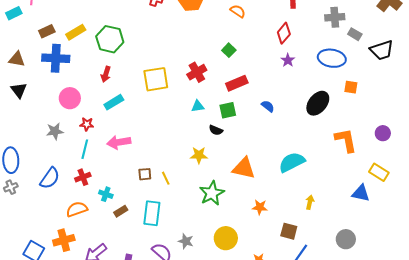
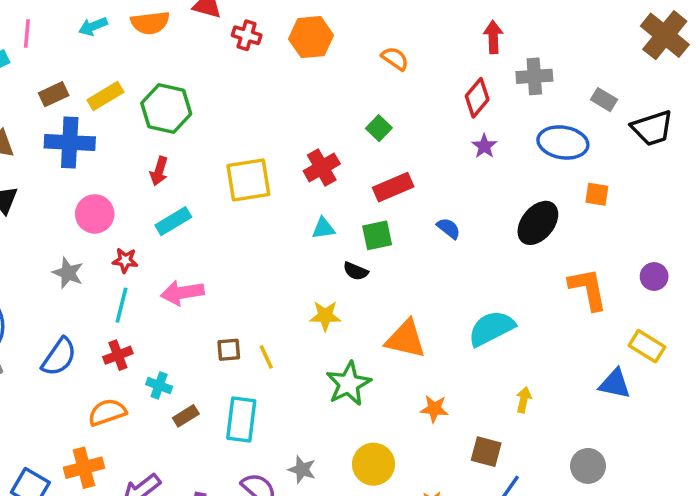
gray cross: (335, 17) -> (534, 76), moved
gray star: (55, 131) -> (68, 273), turned 30

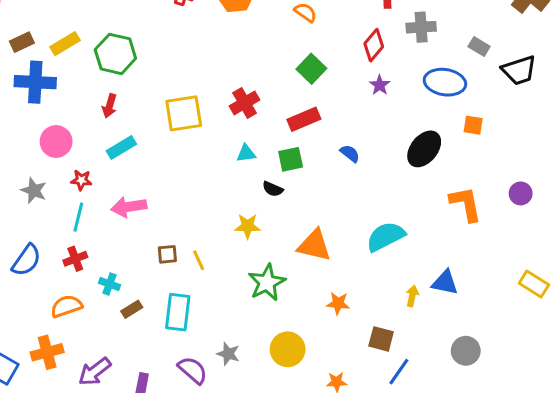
green square: (379, 128) -> (311, 69), moved, size x1.4
yellow rectangle: (647, 346) -> (534, 284), moved
blue triangle: (615, 384) -> (445, 283), moved

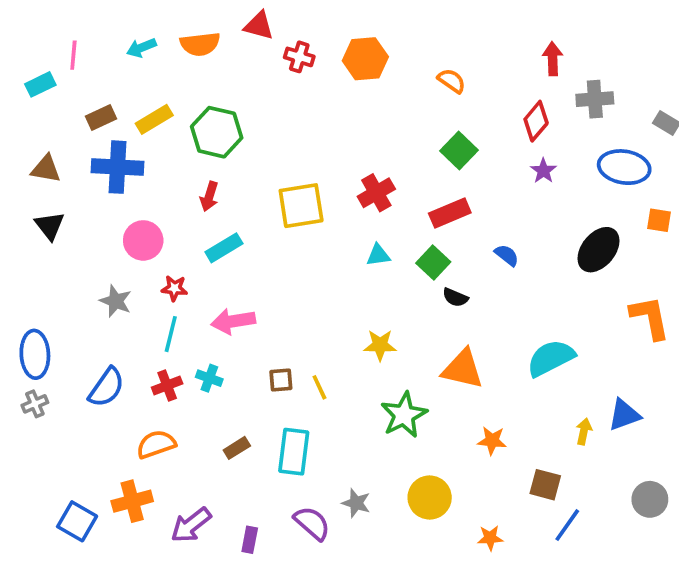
green square: (291, 159) -> (433, 263), turned -35
black semicircle: (273, 189) -> (455, 297), moved
blue triangle: (445, 283) -> (624, 415), turned -32
cyan cross: (109, 284) -> (209, 378), moved

